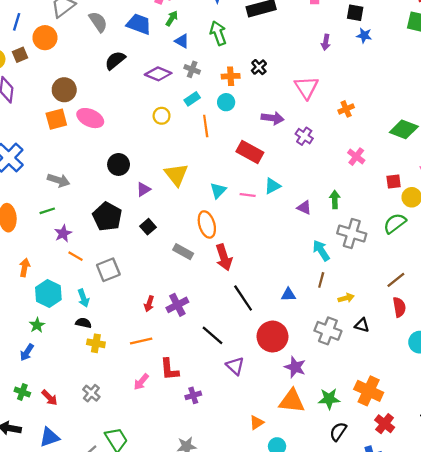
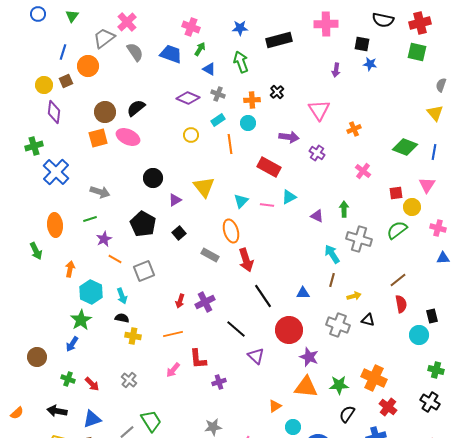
black semicircle: (115, 60) -> (136, 108), moved
green star: (37, 325) -> (81, 320), size x1.5

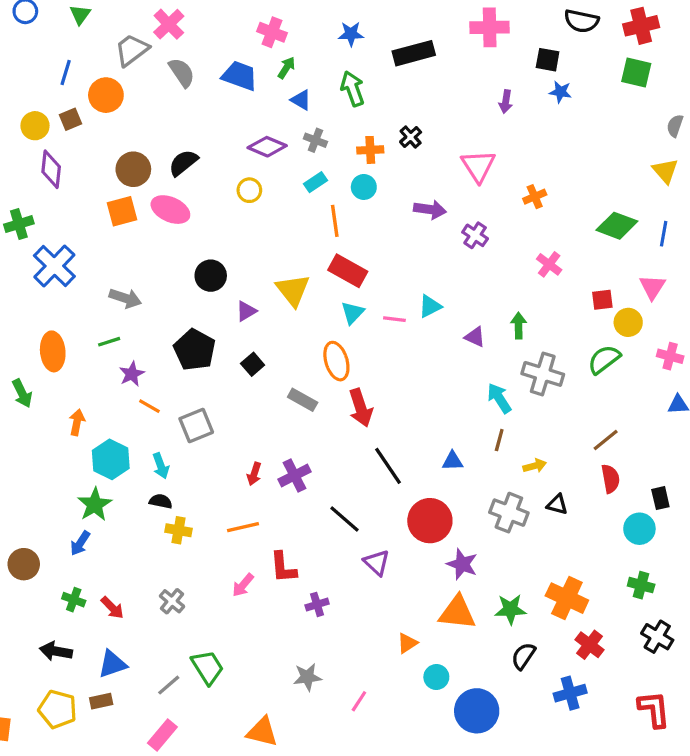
yellow circle: (191, 135) -> (249, 190), moved
red rectangle: (269, 167) -> (348, 271), moved
green cross: (436, 370) -> (641, 585), moved

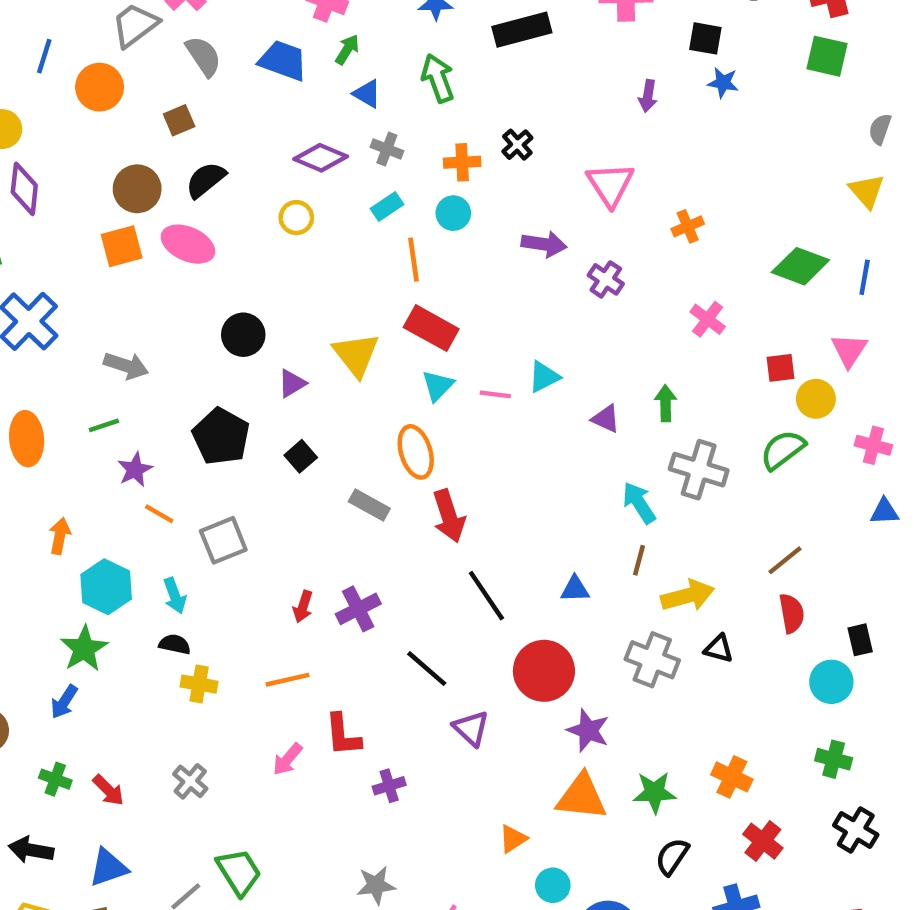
brown square: (70, 119) -> (179, 120), moved
yellow arrow: (535, 466) -> (688, 596), size x1.6
orange cross: (567, 598) -> (732, 777), size x0.7

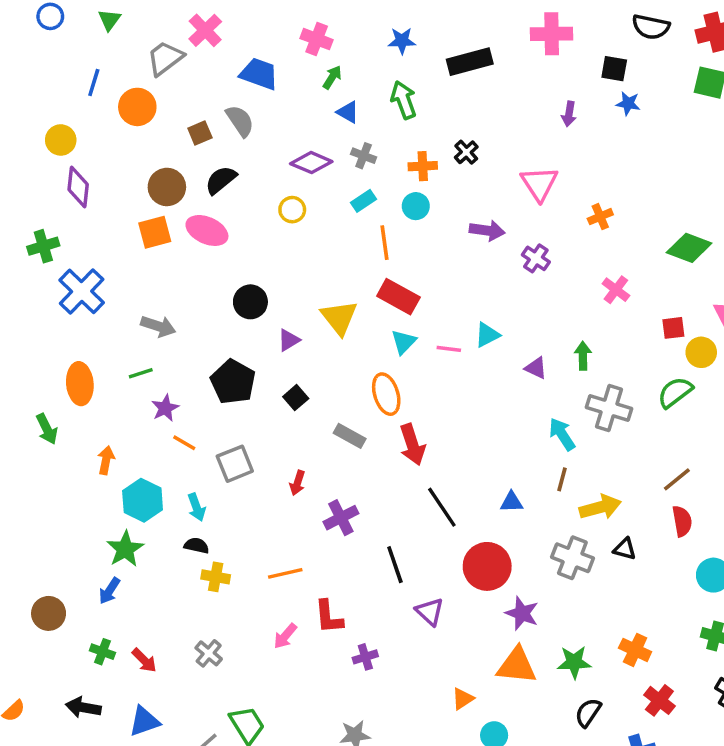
gray semicircle: (203, 56) -> (240, 121), moved
blue trapezoid: (283, 61) -> (259, 74), moved
red arrow: (303, 607) -> (297, 483), moved
black line: (427, 669) -> (395, 565), turned 30

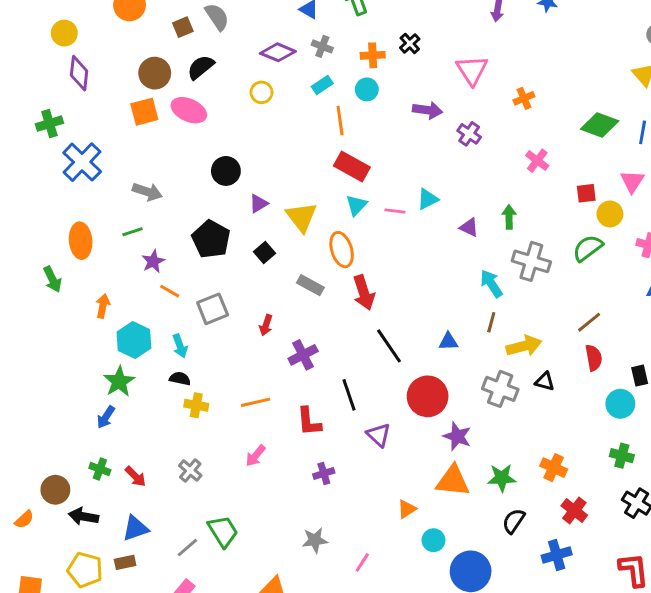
yellow triangle: (339, 318) -> (302, 217), moved
brown circle: (49, 613) -> (55, 490), moved
red L-shape: (329, 617) -> (309, 422), moved

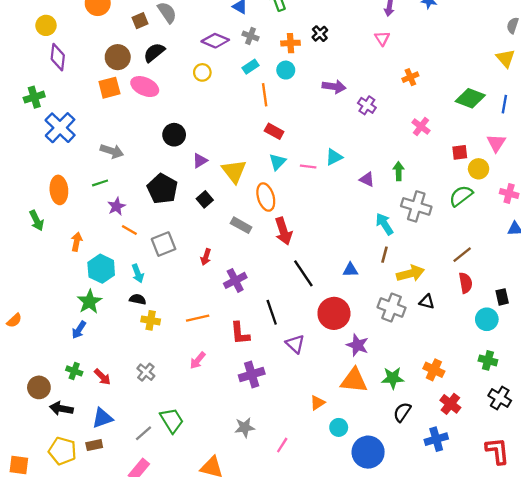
pink triangle: (472, 70) -> (382, 38), moved, size x0.6
red rectangle: (352, 167) -> (274, 131), size x0.7
purple cross: (324, 473) -> (252, 375), size x1.5
orange semicircle: (24, 519) -> (14, 320), moved

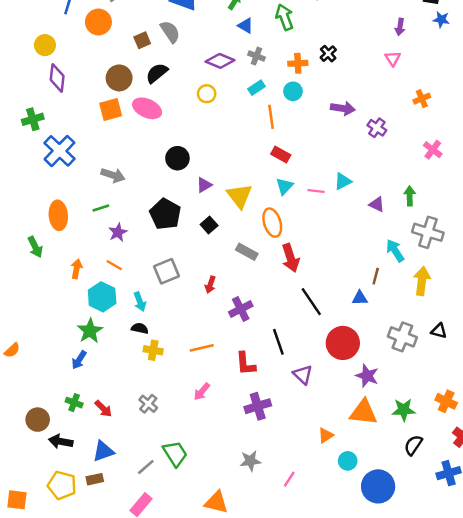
orange line: (129, 230) -> (114, 265), moved
brown line: (385, 255) -> (376, 276), moved
yellow arrow: (410, 273) -> (422, 281), moved, turned -68

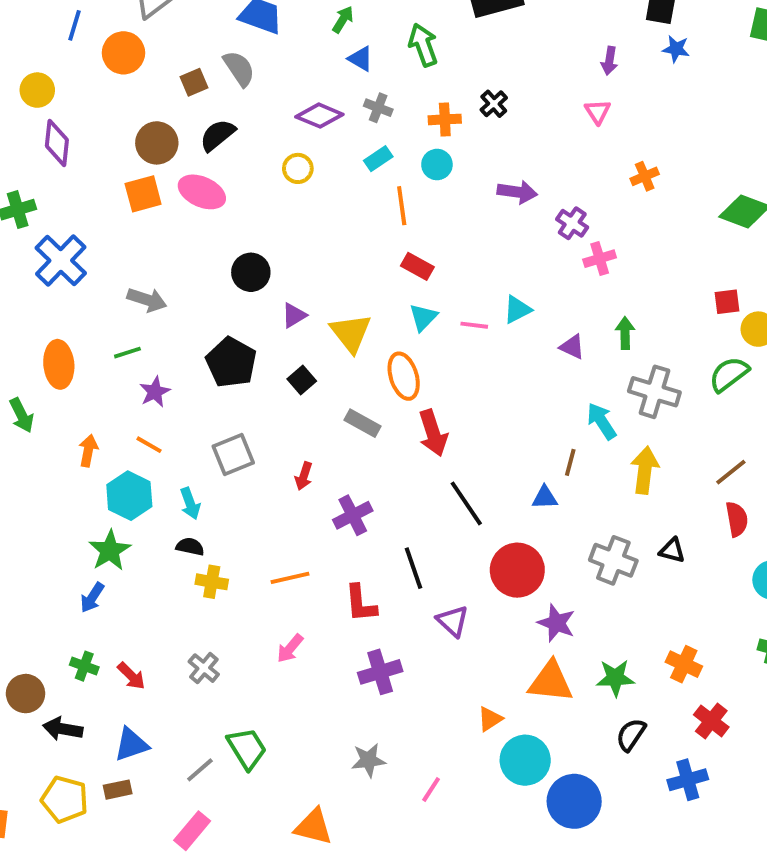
pink cross: (433, 150) -> (600, 259), moved, turned 36
cyan circle: (348, 461) -> (525, 760), size x1.6

